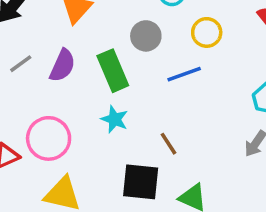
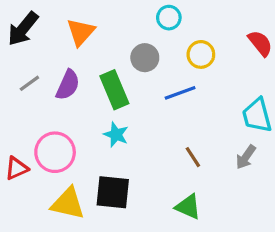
brown line: (168, 144) -> (193, 157), moved
black square: (141, 182) -> (113, 192), moved

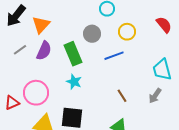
orange triangle: (81, 32) -> (41, 25), moved

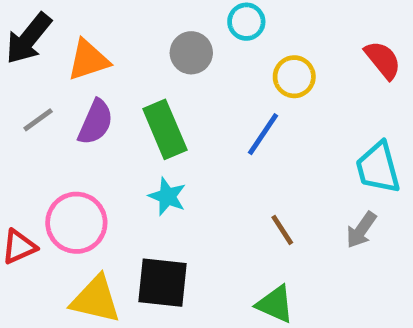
orange triangle: (41, 25) -> (88, 60), turned 30
gray circle: (92, 34) -> (191, 53), moved
blue line: (114, 56) -> (263, 134), turned -36

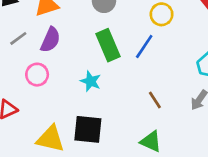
green rectangle: (165, 129) -> (108, 45), moved
pink circle: (76, 223) -> (37, 75), moved, size x0.7

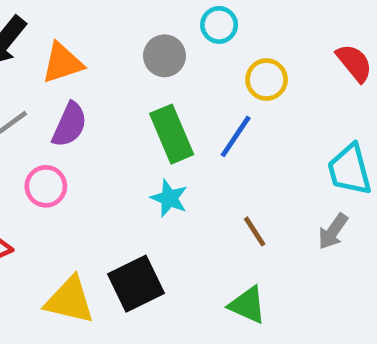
cyan star: (91, 81) -> (169, 198), moved
black square: (88, 129) -> (136, 284), turned -32

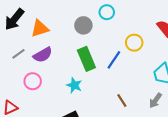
yellow circle: (267, 80) -> (134, 43), moved
purple semicircle: (70, 125) -> (43, 55), turned 36
cyan star: (169, 198) -> (74, 85), moved

